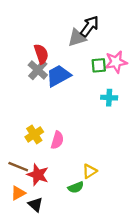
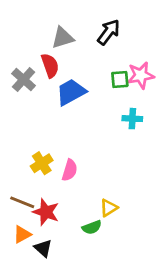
gray triangle: (77, 38) -> (63, 38), moved
gray cross: (38, 70) -> (24, 80), moved

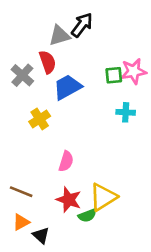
black arrow: (109, 32) -> (82, 25), moved
yellow cross: (42, 163) -> (40, 119), moved
yellow triangle: (109, 208) -> (103, 197), size x1.6
red star: (46, 212) -> (69, 200), moved

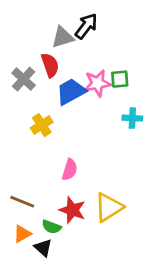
pink star: (134, 71) -> (97, 83), moved
green semicircle: (87, 216) -> (51, 227), moved, turned 42

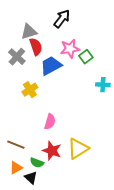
gray triangle: (63, 37) -> (29, 32), moved
green square: (120, 79) -> (86, 57), turned -32
pink star: (97, 83) -> (70, 49), moved
cyan cross: (132, 118) -> (103, 85), moved

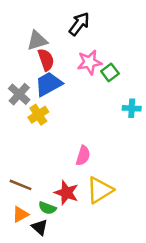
gray cross: (17, 57) -> (19, 94), moved
blue trapezoid: (51, 66) -> (49, 84), moved
pink semicircle: (50, 122) -> (83, 156), moved

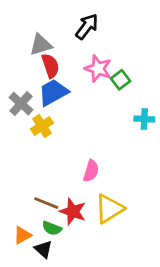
pink star: (89, 62) -> (98, 69), turned 30
brown line: (20, 185) -> (46, 203), moved

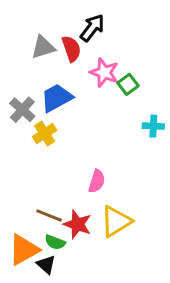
red semicircle: (50, 66) -> (71, 49), moved
orange triangle: (22, 235) -> (24, 250), size x1.6

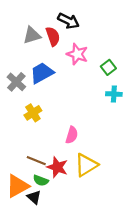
black arrow: (92, 28) -> (68, 21), turned 80
green square: (128, 84) -> (108, 67), moved
yellow cross: (45, 134) -> (33, 113), moved

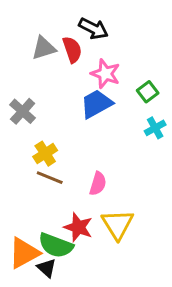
blue trapezoid: (42, 73) -> (96, 104), moved
cyan cross: (114, 94) -> (155, 128), turned -32
brown line: (36, 161) -> (50, 178), moved
yellow triangle: (86, 165) -> (117, 224), turned -30
green semicircle: (41, 180) -> (56, 245), size x1.6

